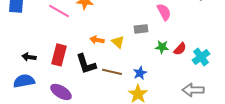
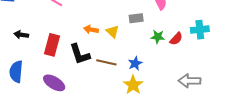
black arrow: (29, 57) -> (21, 35), moved
cyan cross: (201, 57) -> (200, 30), moved, turned 30
blue semicircle: (24, 81) -> (16, 72), turned -75

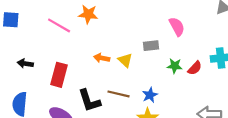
black L-shape: (80, 54) -> (89, 101), moved

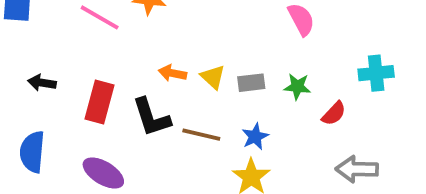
gray rectangle: (151, 46) -> (251, 83), moved
red semicircle: (195, 68) -> (334, 113), moved
black L-shape: (89, 101) -> (151, 117), moved

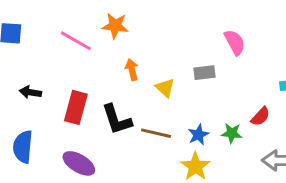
orange arrow: (172, 73) -> (132, 70), moved, turned 65
gray rectangle: (251, 83) -> (204, 73), moved
green star: (297, 87) -> (232, 133), moved

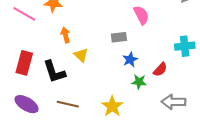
yellow triangle: (165, 88) -> (81, 55), moved
brown line: (156, 133) -> (68, 104), moved
blue star: (198, 135) -> (130, 60), moved

